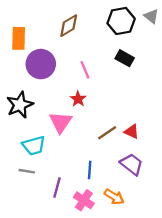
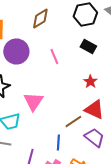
red star: (78, 99) -> (90, 82), moved
red triangle: (132, 132) -> (94, 110), size x1.5
brown line: (107, 133) -> (73, 122), moved

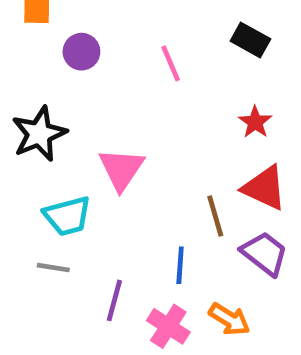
purple circle: (16, 52) -> (81, 52), size x0.6
brown line: (73, 122) -> (215, 216), turned -72

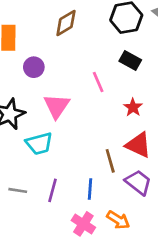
pink line: (171, 63) -> (98, 82), moved
pink triangle: (121, 169) -> (57, 106), moved
cyan trapezoid: (67, 216) -> (39, 144), moved
purple line: (114, 300) -> (53, 190), moved

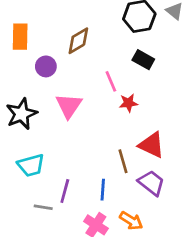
brown diamond: (66, 23) -> (78, 41), moved
red star: (133, 107) -> (128, 103), moved, turned 30
cyan trapezoid: (39, 144) -> (31, 165), moved
gray line: (18, 190) -> (43, 207), moved

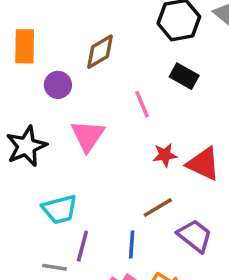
red star: (128, 103) -> (165, 155), moved
red triangle: (151, 145) -> (203, 164), moved
brown line: (123, 161) -> (158, 208), turned 75
cyan trapezoid: (31, 165) -> (60, 209), moved

